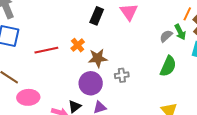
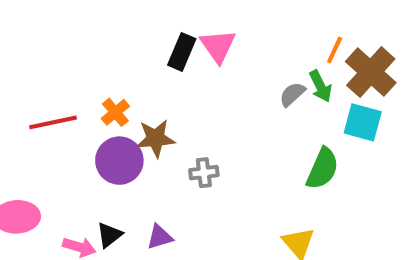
black rectangle: (97, 16) -> (182, 52), moved
green semicircle: (168, 66) -> (322, 169), moved
purple circle: (91, 83) -> (119, 161), moved

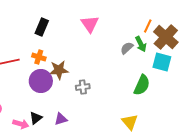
black rectangle: (182, 52) -> (42, 27), moved
orange cross: (115, 112) -> (39, 57), turned -32

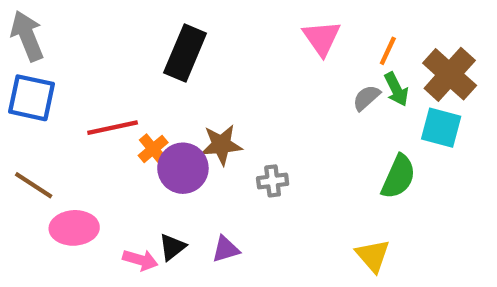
pink triangle: (90, 24) -> (322, 38), moved
orange line: (148, 26) -> (388, 51), moved
black rectangle: (42, 27) -> (185, 53), size x1.4
orange cross: (39, 57) -> (153, 149), moved, turned 32

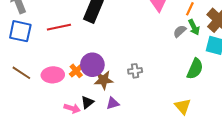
red line: (113, 128) -> (59, 27), moved
brown star: (221, 145) -> (104, 80), moved
orange cross: (153, 149) -> (76, 71), moved
pink ellipse: (74, 228) -> (53, 75), moved

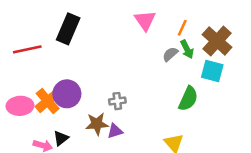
orange cross: (76, 71) -> (48, 101), size x1.5
brown star: (104, 80) -> (97, 124), moved
purple triangle: (113, 103) -> (115, 131), moved

